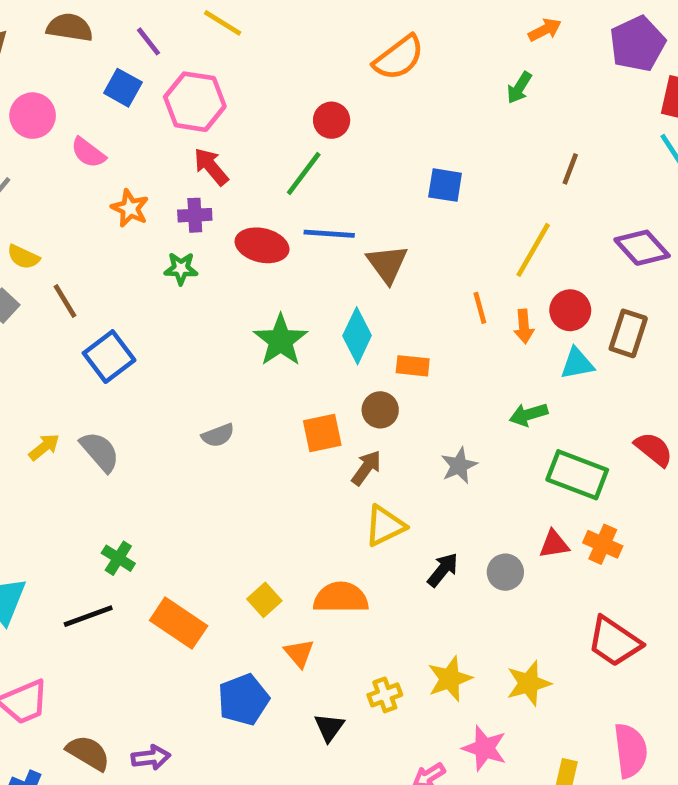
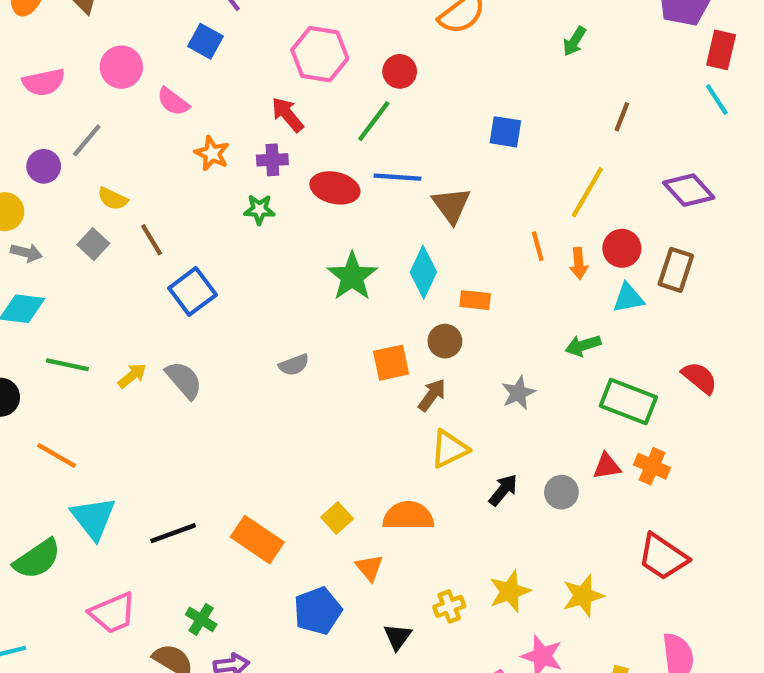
pink hexagon: (195, 102) -> (320, 54), moved
green cross: (118, 558) -> (201, 619), moved

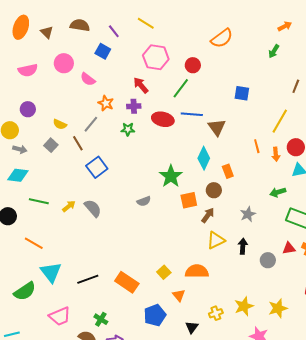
gray line: (87, 140) -> (91, 124), moved
green star: (352, 276) -> (171, 176), moved
orange rectangle: (475, 300) -> (228, 171), turned 64
black arrow: (503, 490) -> (243, 246), moved, turned -35

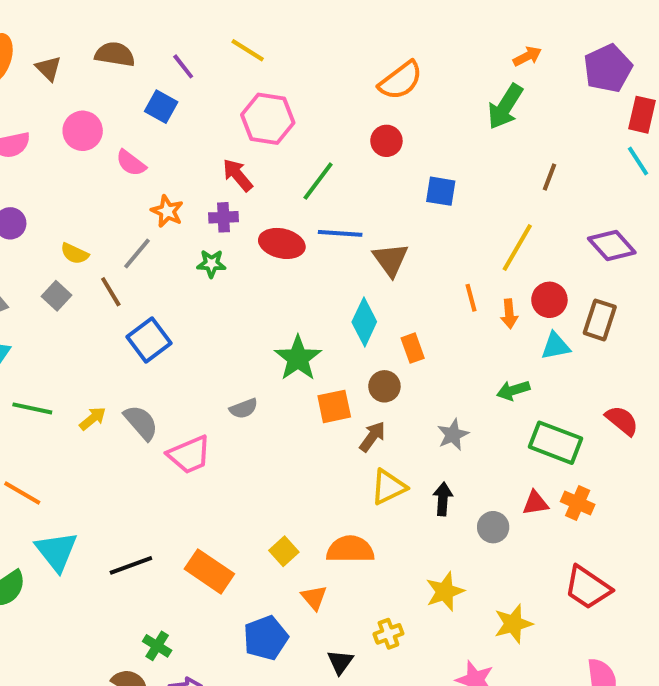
green arrow: (274, 51) -> (505, 107), size x1.6
red circle: (193, 65) -> (386, 141), moved
yellow star: (244, 306) -> (445, 592), moved
pink trapezoid: (60, 316) -> (189, 455), moved

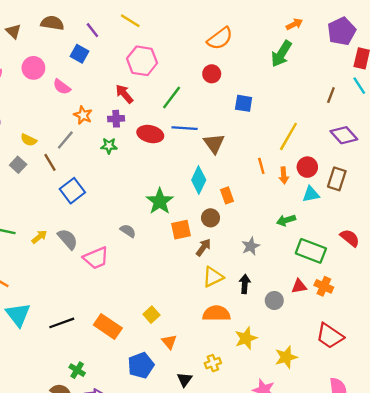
brown line: (549, 177) -> (331, 95), moved
gray semicircle: (244, 408) -> (128, 231), turned -126
orange semicircle: (350, 549) -> (216, 313), moved

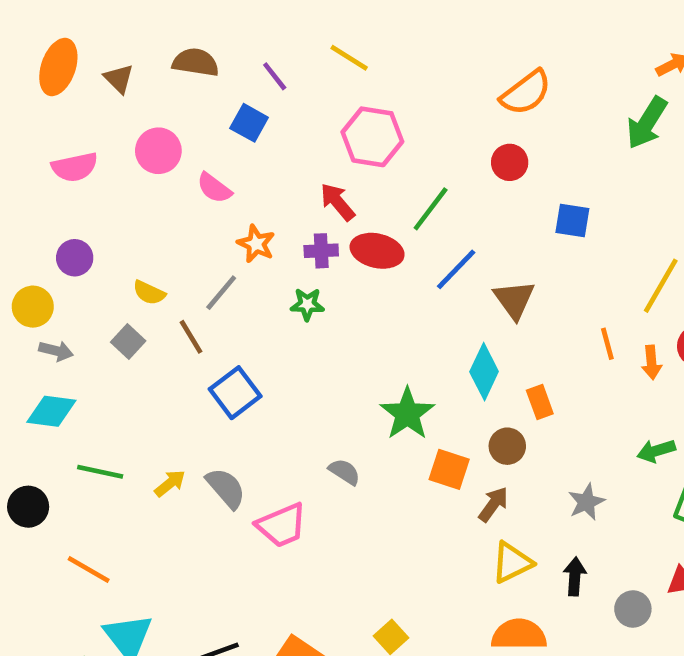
blue line: (185, 128) -> (456, 269), turned -50
red ellipse: (150, 134) -> (377, 251), moved
orange square: (181, 230) -> (449, 469), turned 30

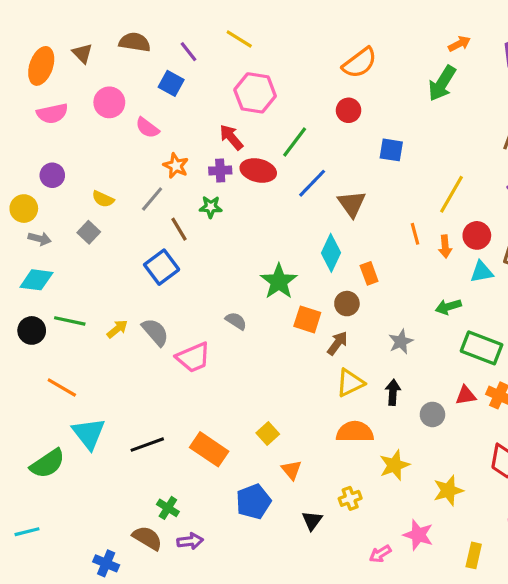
orange ellipse: (58, 67) -> (41, 66), moved
brown line: (191, 337) -> (179, 229), moved
black circle: (28, 507) -> (32, 330), moved

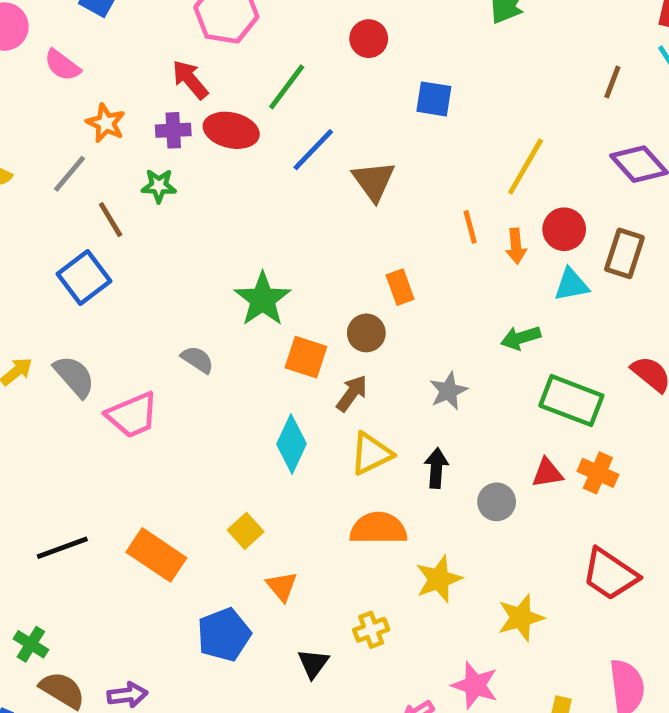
cyan diamond: (331, 253) -> (292, 444), moved
green cross: (168, 508) -> (31, 644), moved

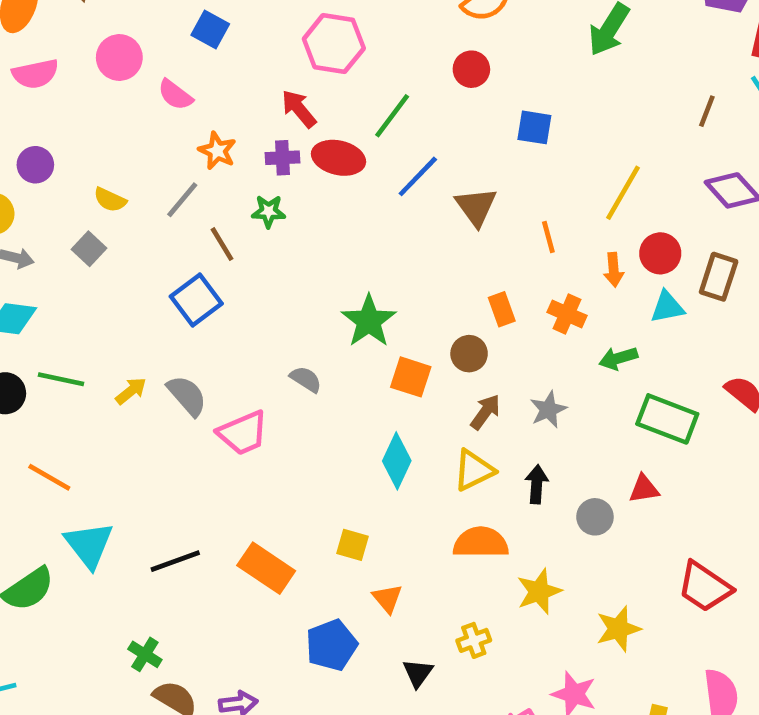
orange line: (470, 227) -> (548, 237), moved
brown arrow: (352, 393) -> (485, 412), moved
orange cross: (598, 473) -> (567, 314), moved
yellow square: (246, 531) -> (352, 545), turned -32

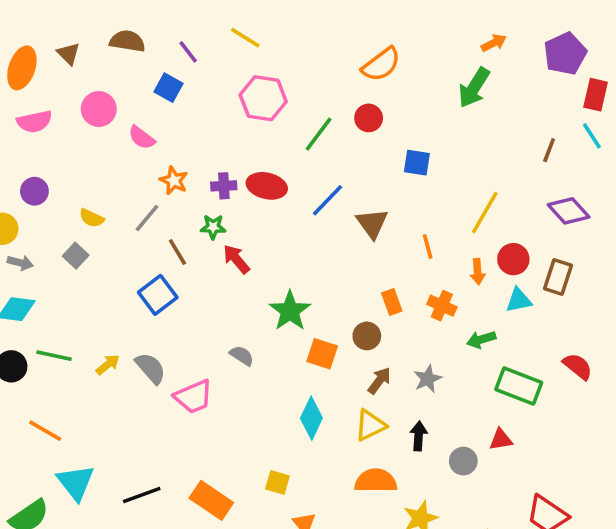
red arrow: (299, 109) -> (236, 259), moved
green line: (392, 116) -> (319, 134), moved

